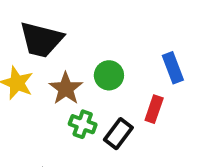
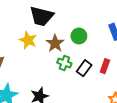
red rectangle: (154, 109) -> (105, 66), moved

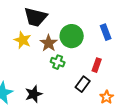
green circle: (79, 36) -> (72, 36), size x1.5
black rectangle: (84, 68) -> (83, 84), moved

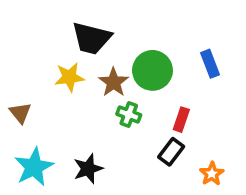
yellow star: (23, 40) -> (69, 77), turned -30
red rectangle: (97, 65) -> (181, 120), moved

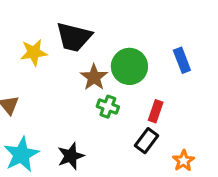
yellow star: (69, 77) -> (34, 53), moved

